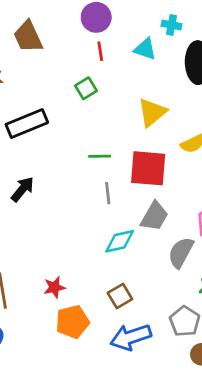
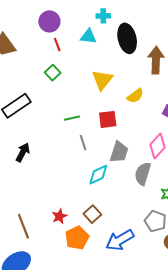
red square: (148, 168) -> (108, 119), size x0.7
brown square: (120, 296) -> (92, 214), moved

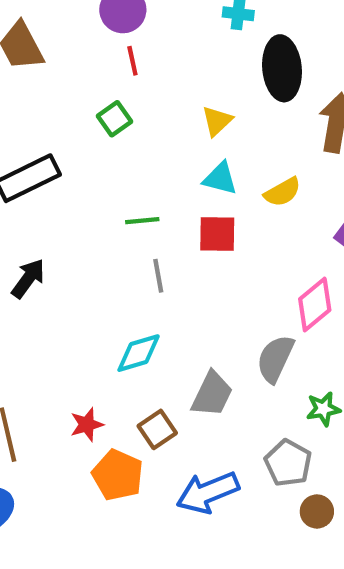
cyan triangle: (88, 36) -> (220, 178), moved
yellow triangle: (102, 80) -> (217, 121), moved, size x0.7
gray trapezoid: (119, 152) -> (212, 394), moved
cyan diamond: (98, 175) -> (139, 353), moved
orange pentagon: (77, 238) -> (118, 475), turned -30

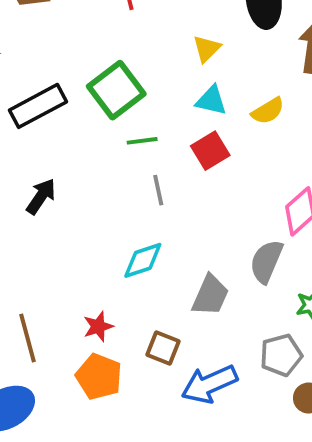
green square: (114, 119) -> (116, 90), moved, size x1.8
red square: (217, 234) -> (210, 151), turned -30
brown square: (157, 429) -> (163, 348), moved, turned -32
gray pentagon: (288, 463) -> (281, 355), turned 30
orange pentagon: (118, 475) -> (99, 377), moved

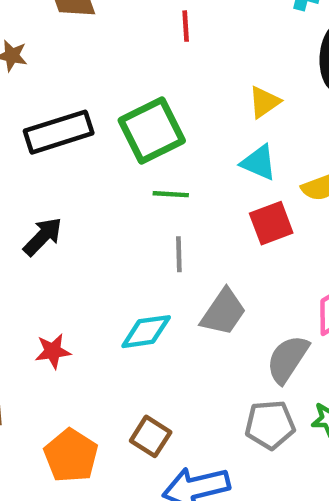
red square: (210, 151) -> (271, 223), moved
gray trapezoid: (210, 295) -> (223, 312), moved
red star: (98, 326) -> (53, 351), moved
gray pentagon: (281, 355) -> (270, 425), moved

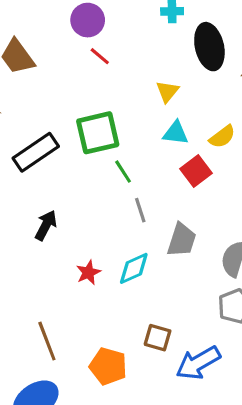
red line: (186, 26) -> (100, 56), turned -30
green square: (152, 131) -> (98, 133), turned 30
green line: (171, 194) -> (123, 172), turned 70
red star: (53, 351) -> (88, 272), moved

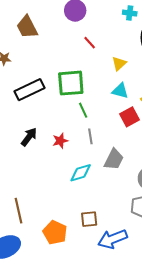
red line: (100, 56) -> (90, 43), moved
red star: (88, 272) -> (60, 141), moved
brown square: (158, 338) -> (89, 219), turned -30

